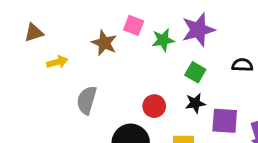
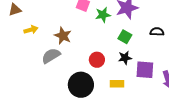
brown star: (104, 43) -> (63, 36), moved
gray semicircle: (87, 100) -> (51, 56), turned 42

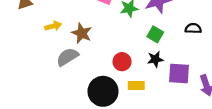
yellow arrow: (31, 30) -> (53, 26), moved
yellow rectangle: (117, 84) -> (136, 85), moved

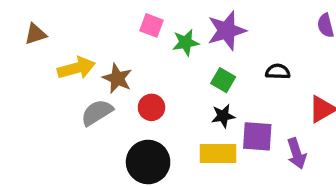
yellow arrow: (53, 26) -> (76, 68), size x1.5
red circle: (122, 62) -> (151, 107), moved
yellow rectangle: (136, 85) -> (218, 153), moved, size x1.5

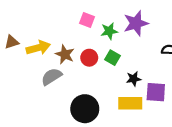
brown triangle: (35, 34) -> (12, 42), moved
green square: (223, 80) -> (113, 58), moved
red circle: (151, 107) -> (89, 58), moved

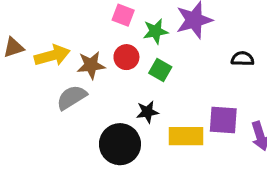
brown star: (65, 54) -> (91, 65), turned -30
red circle: (89, 58) -> (126, 57), moved
black star: (134, 79) -> (147, 112), moved

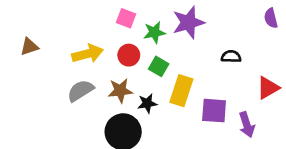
yellow arrow: (52, 55) -> (88, 54), moved
brown star: (91, 65) -> (120, 91), moved
yellow rectangle: (186, 136) -> (181, 91), moved, turned -72

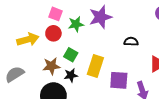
red circle: (129, 55) -> (53, 33), moved
green square: (159, 66) -> (71, 55), moved
gray semicircle: (80, 91) -> (15, 74), moved

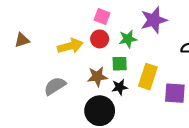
green star: (76, 24) -> (128, 39), moved
green square: (71, 55) -> (120, 64), turned -32

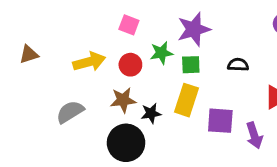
red circle: (100, 39) -> (130, 65), moved
green square: (120, 64) -> (191, 65), moved

